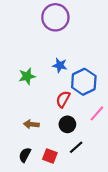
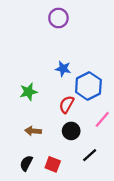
purple circle: (55, 17) -> (58, 18), size x0.7
green star: (27, 76) -> (29, 92), moved
black line: (76, 147) -> (90, 155), moved

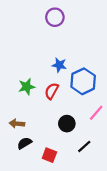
red semicircle: (67, 104) -> (52, 91), moved
brown arrow: (33, 131) -> (17, 124), moved
black semicircle: (26, 163) -> (24, 143), moved, turned 32

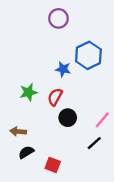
blue hexagon: (83, 81) -> (88, 55), moved
black circle: (67, 124) -> (68, 118), moved
black line: (84, 146) -> (94, 143), moved

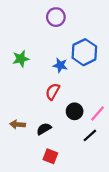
green star: (28, 92) -> (21, 59), moved
black circle: (68, 118) -> (75, 111), moved
black semicircle: (26, 152) -> (44, 129), moved

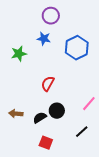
blue star: (60, 65) -> (44, 39), moved
black circle: (75, 111) -> (57, 111), moved
black line: (90, 135) -> (82, 132), moved

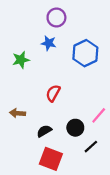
black circle: (57, 111) -> (75, 128), moved
brown arrow: (16, 114) -> (17, 113), moved
red square: (46, 143) -> (51, 159), size x1.5

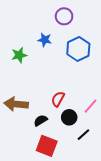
purple circle: (56, 18) -> (64, 16), moved
red semicircle: (53, 93) -> (58, 99), moved
brown arrow: (17, 113) -> (16, 104), size x1.6

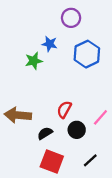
green star: (19, 55) -> (34, 61), moved
black line: (83, 135) -> (90, 160), moved

